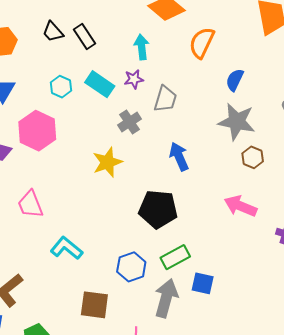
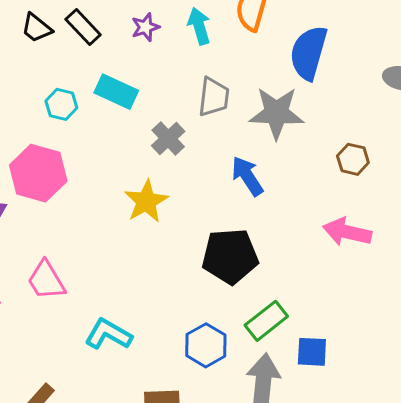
cyan arrow: (142, 47) -> (199, 26), moved
purple star: (134, 79) -> (145, 27), moved
blue semicircle: (235, 80) -> (309, 53), size x1.6
gray star: (237, 122) -> (276, 113), moved

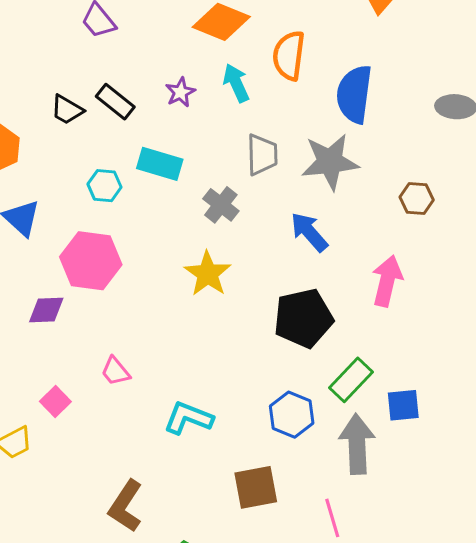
pink arrow: (347, 232) -> (387, 281), moved, turned 99
pink trapezoid: (46, 280) -> (115, 371), size x0.7

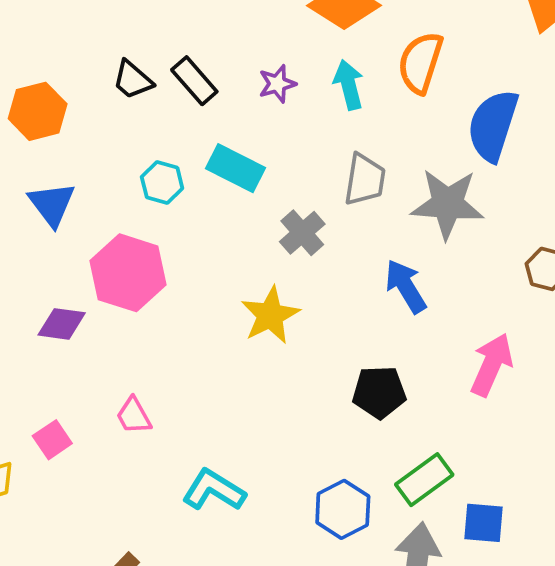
black pentagon: (303, 318) -> (379, 392), size x0.7

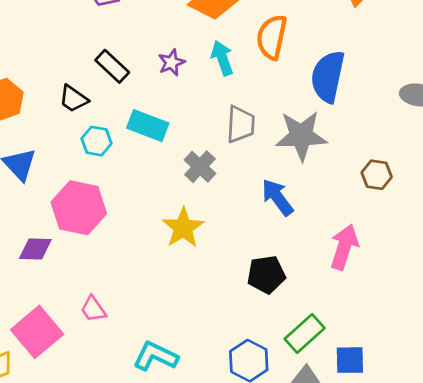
black trapezoid: (133, 80) -> (73, 99), moved
pink square: (52, 440) -> (37, 332), size x1.8

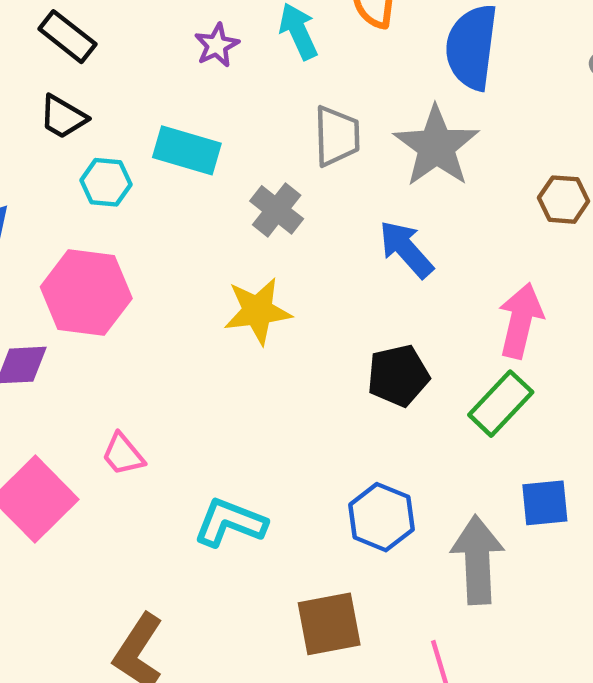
black rectangle: (112, 66) -> (67, 37), moved
gray star: (301, 136) -> (436, 146), turned -30
yellow star: (183, 228) -> (258, 311), turned 30
green rectangle: (305, 334) -> (501, 404), moved

